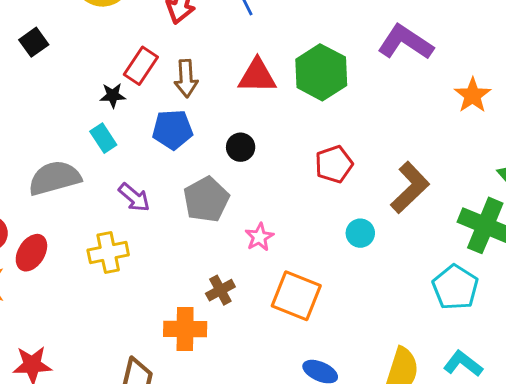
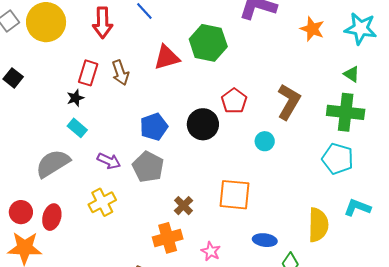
blue pentagon: (172, 130) -> (154, 127), moved
black circle: (241, 147) -> (203, 124), moved, size x1.6
gray pentagon: (206, 199) -> (148, 167), moved
pink star: (259, 237) -> (211, 251), moved

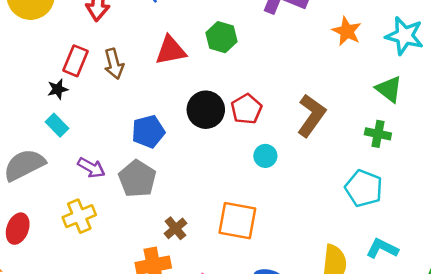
green hexagon: (208, 43) -> (222, 37), size x0.7
green triangle: (352, 74) -> (389, 89), size x1.4
green cross: (346, 112) -> (378, 134), size x0.6
black circle: (203, 124) -> (206, 110), moved
cyan circle: (265, 141) -> (265, 156), moved

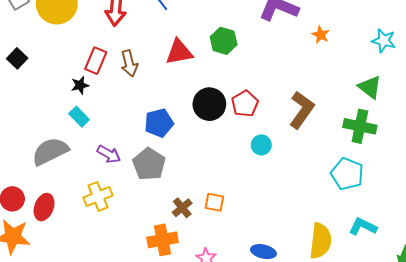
orange star: (347, 31) -> (321, 35), moved, size x0.7
cyan star: (404, 36) -> (384, 41), size x0.7
green cross: (378, 134) -> (360, 126), size x1.4
orange square: (237, 221) -> (214, 202), moved, size x0.6

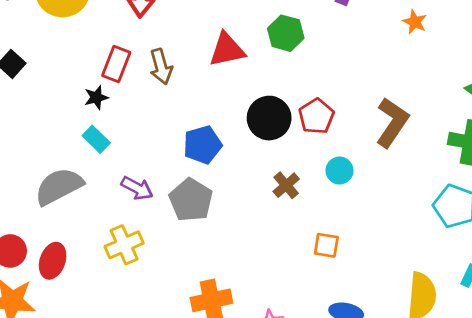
orange square: (214, 202) -> (326, 245), moved
brown cross: (182, 208) -> (286, 185), moved

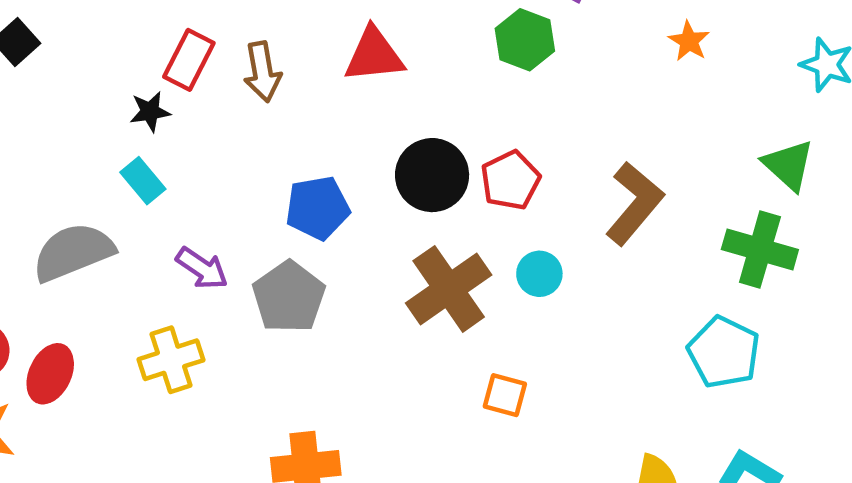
green hexagon: (286, 33) -> (525, 40), moved
brown cross: (286, 185) -> (449, 289), size x1.8

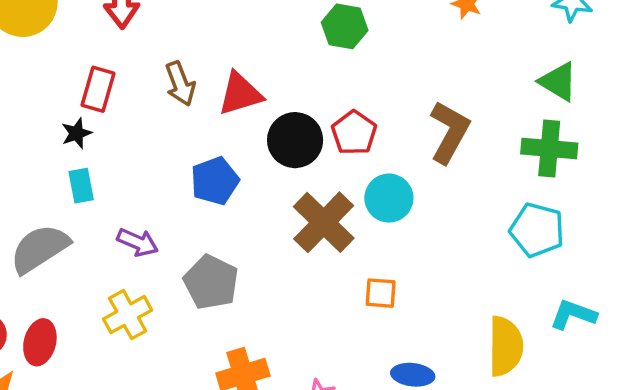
red triangle: (374, 55) -> (240, 94), moved
brown arrow: (262, 72) -> (180, 84), moved
cyan rectangle: (143, 181) -> (81, 186), turned 40
cyan circle: (539, 274) -> (389, 198), size x1.4
gray pentagon: (289, 297) -> (211, 282), moved

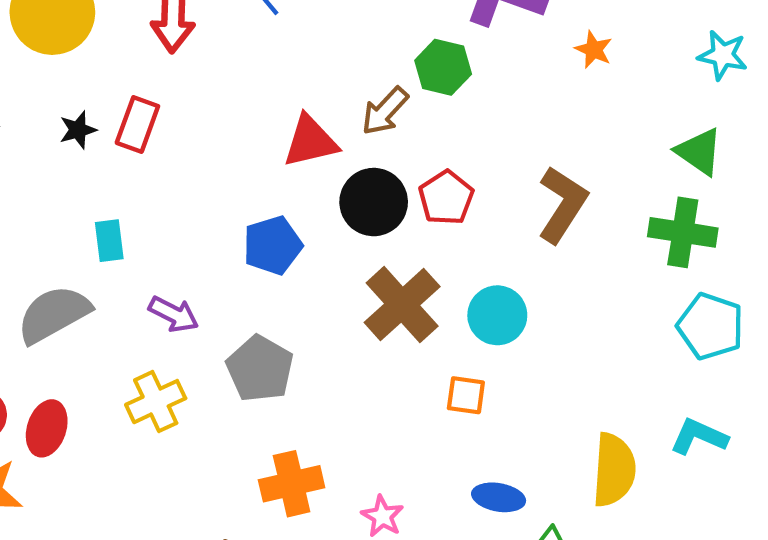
brown arrow: (180, 84) -> (385, 111), moved, turned 60
black star: (77, 133) -> (78, 130), moved
cyan circle: (389, 198) -> (497, 315), moved
cyan pentagon: (537, 230) -> (710, 326), moved

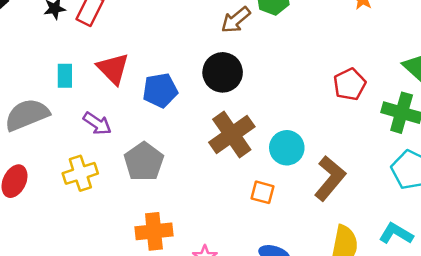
red triangle: (310, 141) -> (113, 69), moved, turned 51
red pentagon: (446, 198) -> (350, 84), moved
brown L-shape: (562, 204) -> (330, 178), moved

